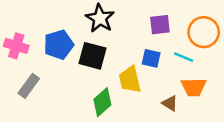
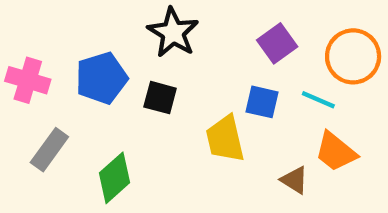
purple square: (160, 25) -> (277, 43), turned -30
black square: (92, 56) -> (160, 98), size x0.7
orange trapezoid: (194, 87) -> (336, 152), turned 40
green diamond: (102, 102) -> (115, 178), moved

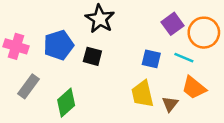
purple square: (277, 43) -> (173, 24), moved
yellow trapezoid: (225, 139) -> (142, 94), moved
brown triangle: (294, 180) -> (170, 104), turned 36

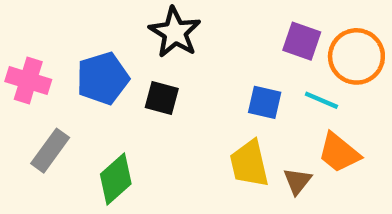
purple square: (173, 24) -> (302, 41), turned -35

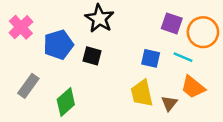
pink cross: (28, 80) -> (21, 27), moved, turned 30

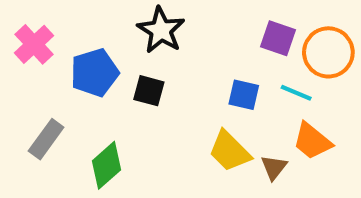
yellow trapezoid: (142, 93) -> (230, 151), turned -32

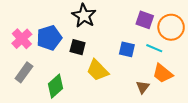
pink cross: (34, 44) -> (22, 39), moved
yellow trapezoid: (230, 151) -> (98, 70), moved

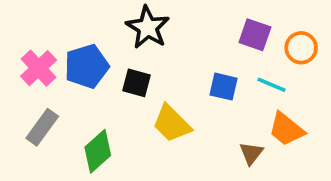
orange circle: (171, 27) -> (301, 48), size x0.7

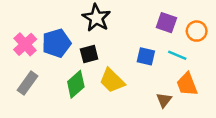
black square: (137, 83) -> (89, 54), turned -30
orange trapezoid: (286, 129) -> (187, 84), turned 30
green diamond: (98, 151) -> (76, 84), moved

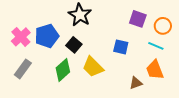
black square: (89, 54) -> (74, 45), turned -35
cyan line: (177, 55) -> (156, 46), moved
brown triangle: (164, 100) -> (136, 83), turned 32

